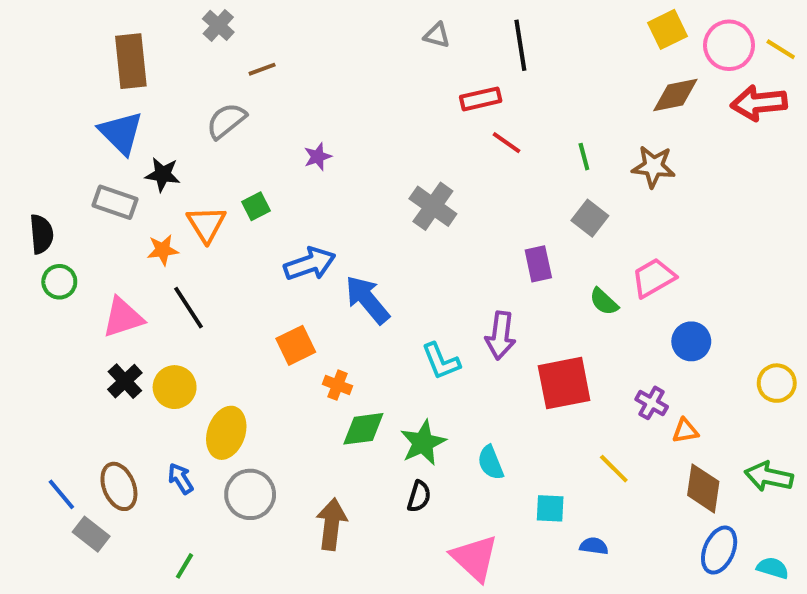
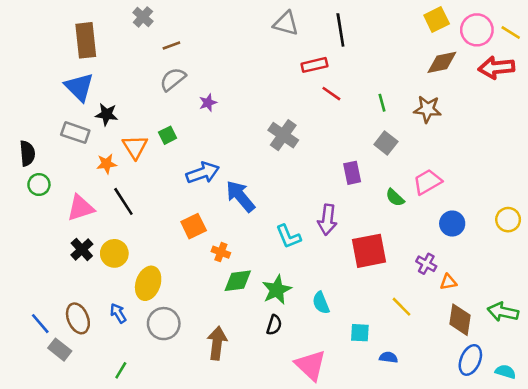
gray triangle: (437, 35) -> (286, 23), size x1.5
gray semicircle: (226, 121) -> (173, 79), moved
yellow circle: (777, 383) -> (508, 220), moved

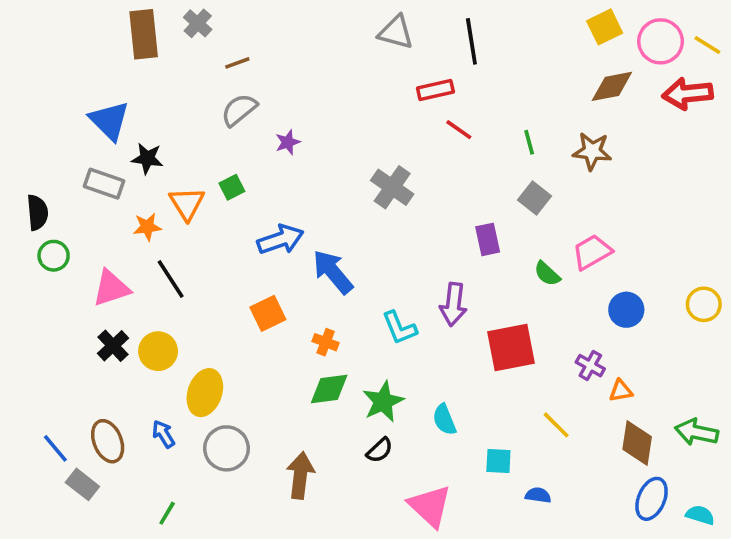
brown rectangle: (86, 40) -> (144, 34), moved
orange cross: (221, 252) -> (326, 342), moved
black semicircle: (274, 325) -> (380, 450), turned 30

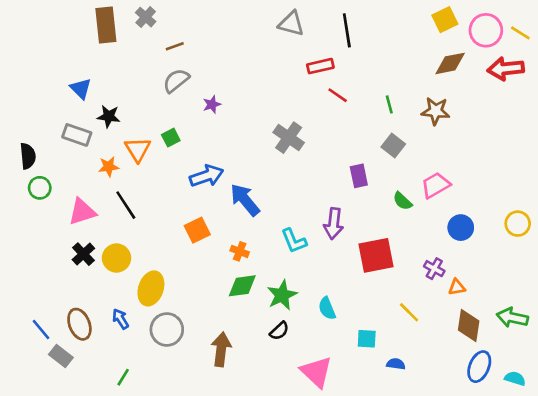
blue triangle: (109, 121) -> (81, 89), size x0.7

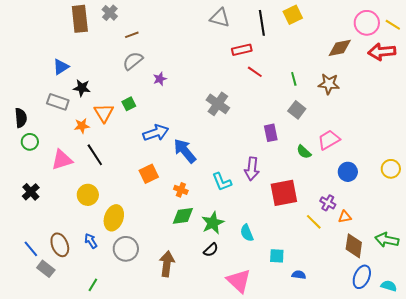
yellow square: (445, 20) -> (293, 15), moved
blue triangle: (81, 89) -> (61, 67), turned 42
black cross: (83, 254) -> (31, 192), moved
yellow line: (409, 312) -> (314, 222), moved

